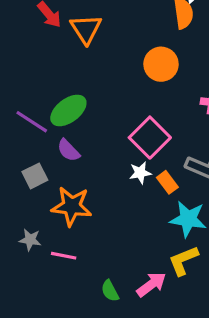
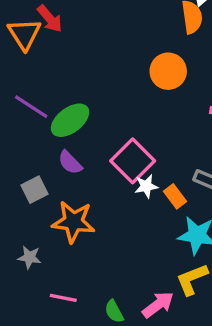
orange triangle: (86, 29) -> (24, 34), moved
purple line: (32, 122) -> (31, 107), moved
pink square: (150, 138) -> (133, 161), moved
pink line: (64, 256) -> (63, 298), moved

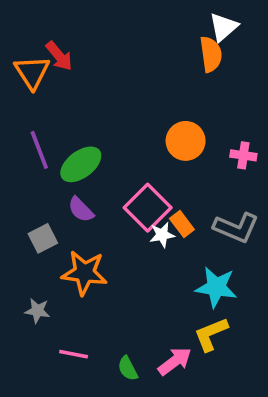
orange circle: (168, 71) -> (186, 141), moved
purple line: (31, 107) -> (39, 150), turned 36
orange rectangle: (175, 196) -> (182, 224), moved

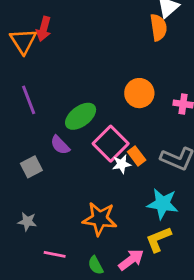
red arrow: (59, 56) -> (44, 29), turned 55
green ellipse: (81, 164) -> (81, 116), moved
orange star: (84, 273) -> (100, 219), moved

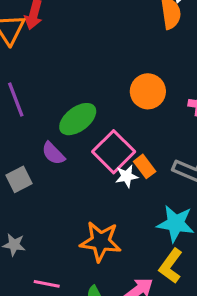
yellow L-shape: (158, 239) -> (171, 266), turned -32

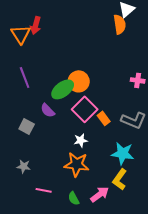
orange circle: (148, 91) -> (79, 81), moved
white star: (127, 176) -> (81, 140), moved
gray square: (19, 179) -> (27, 126), turned -35

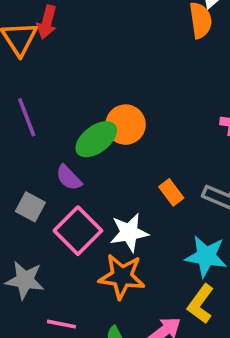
pink square: (85, 109) -> (78, 231), moved
white star: (81, 140) -> (129, 233), size x1.5
gray star: (24, 166) -> (25, 280), size x1.5

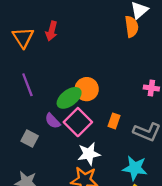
red arrow: (47, 22) -> (52, 31), moved
orange rectangle: (171, 192) -> (114, 121), moved, turned 56
pink square: (78, 231) -> (78, 122), moved

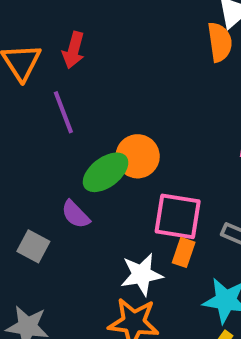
purple line: (27, 85) -> (63, 112), moved
orange rectangle: (114, 121) -> (184, 252), moved
pink square: (78, 122) -> (178, 216), moved, turned -36

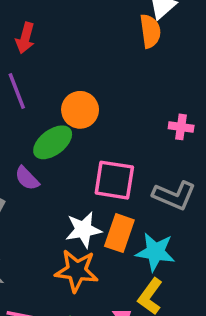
orange circle: (138, 156) -> (80, 110), moved
orange rectangle: (184, 252) -> (119, 233), moved, size x1.5

